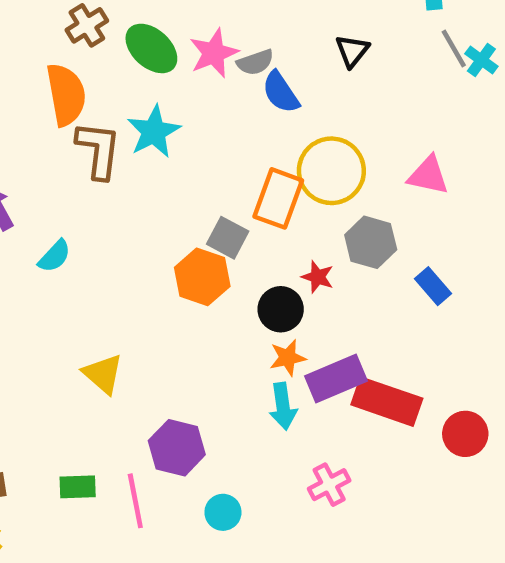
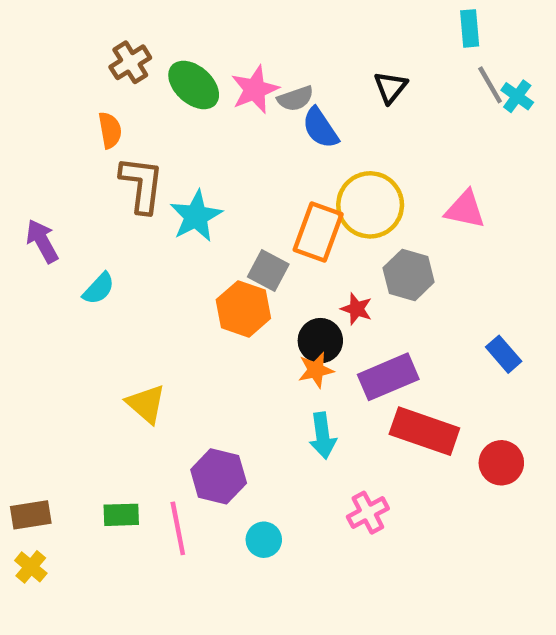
orange semicircle: (66, 95) -> (110, 130), size x0.6
cyan star: (154, 132) -> (196, 216), moved
blue rectangle: (433, 286) -> (504, 354), moved
orange star: (288, 358) -> (316, 370), moved
purple rectangle: (336, 378) -> (388, 377), moved

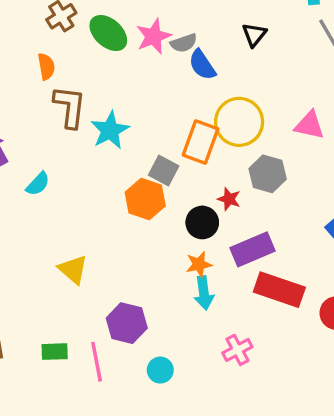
orange star: (316, 370) -> (199, 264), moved

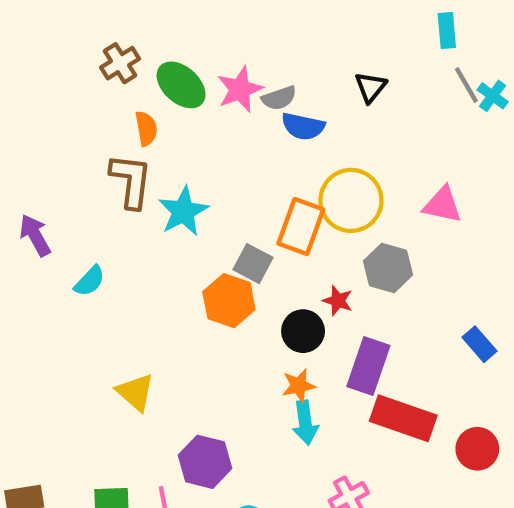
blue semicircle: (202, 65) -> (303, 126), turned -44
orange semicircle: (46, 67) -> (146, 129), moved
purple rectangle: (253, 249) -> (368, 366), turned -48

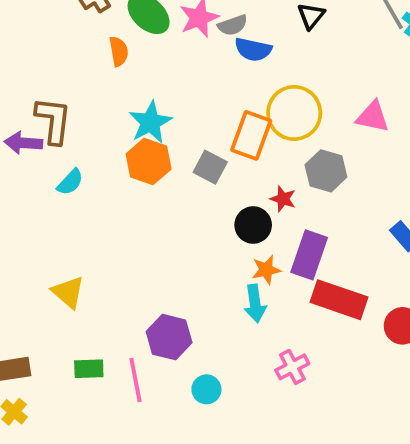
brown L-shape: (131, 181) -> (53, 120), moved
purple arrow: (35, 235) -> (23, 143), turned -57
orange hexagon: (229, 301) -> (149, 162), moved
orange star: (299, 386) -> (266, 270), moved
yellow triangle: (135, 392) -> (68, 292), moved

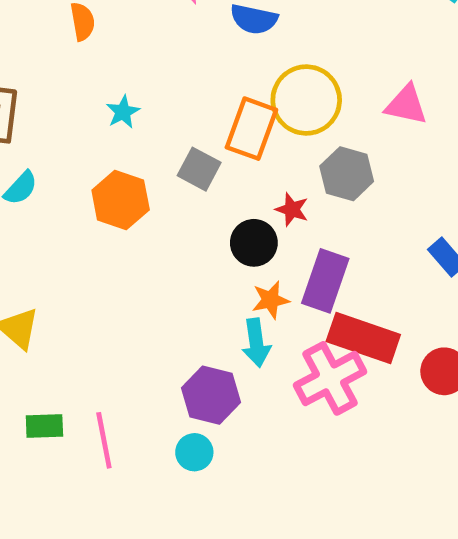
cyan star: (150, 122) -> (123, 112), size x0.6
orange hexagon: (149, 162) -> (121, 200), moved
purple hexagon: (169, 337) -> (211, 395), moved
pink cross: (292, 367) -> (330, 378), moved, size x1.6

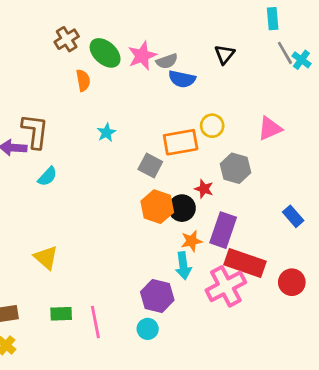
yellow circle: (306, 100) -> (212, 126), size x0.6
pink triangle: (406, 105) -> (270, 128), turned -36
orange rectangle: (251, 129) -> (181, 142), turned 60
orange hexagon: (121, 200) -> (157, 207), moved

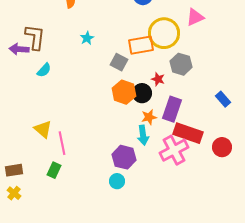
yellow circle: (212, 126) -> (164, 33), size x1.8
pink triangle: (270, 128) -> (195, 17), moved
green rectangle: (61, 314) -> (54, 170), turned -63
pink line: (95, 322) -> (62, 143), moved

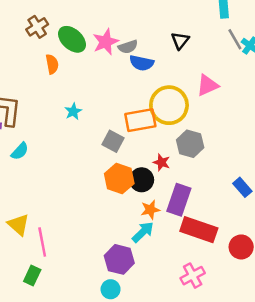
cyan arrow: (143, 135) -> (143, 232), turned -126
pink cross: (174, 150) -> (193, 276), moved, size x0.7

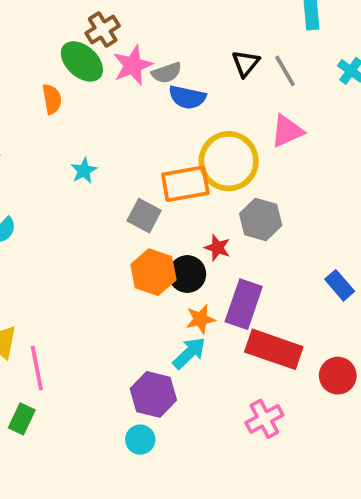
brown cross: (37, 27) -> (103, 29), moved
gray line: (235, 39) -> (285, 71), moved

